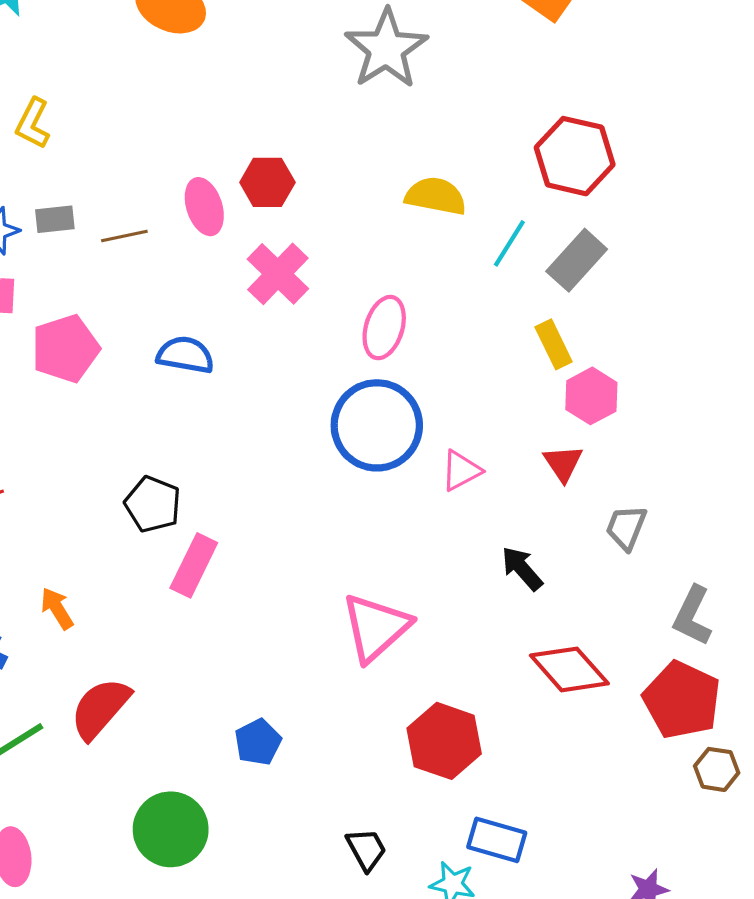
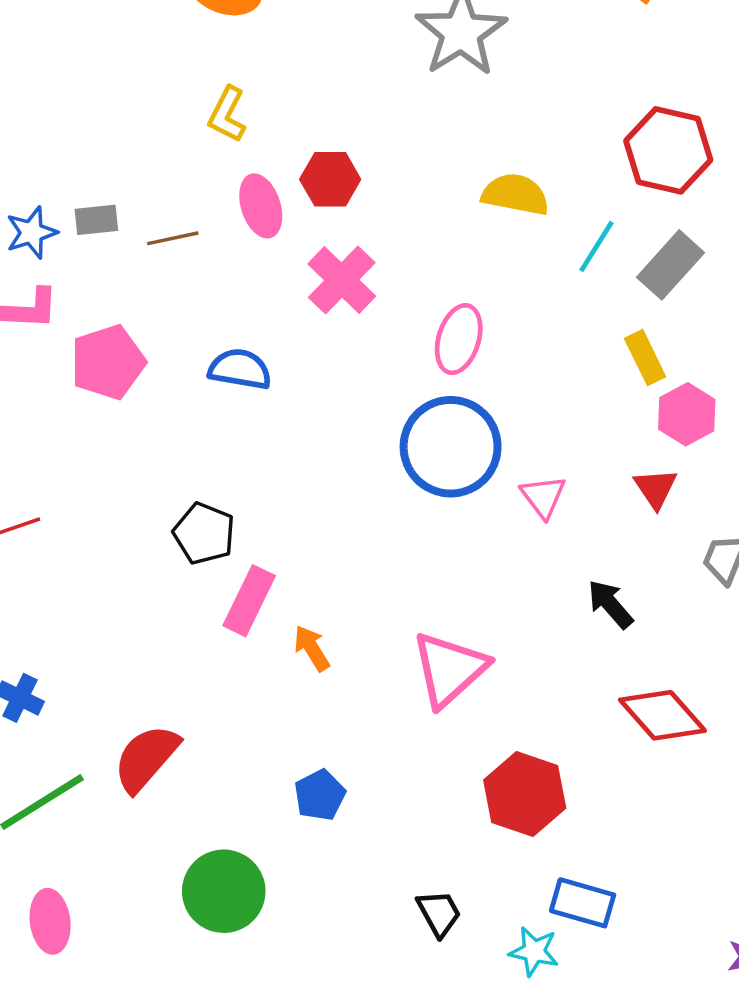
yellow L-shape: (33, 123) -> (227, 114), moved
pink triangle: (461, 471) -> (543, 496), turned -39
orange arrow: (57, 608) -> (312, 648), moved

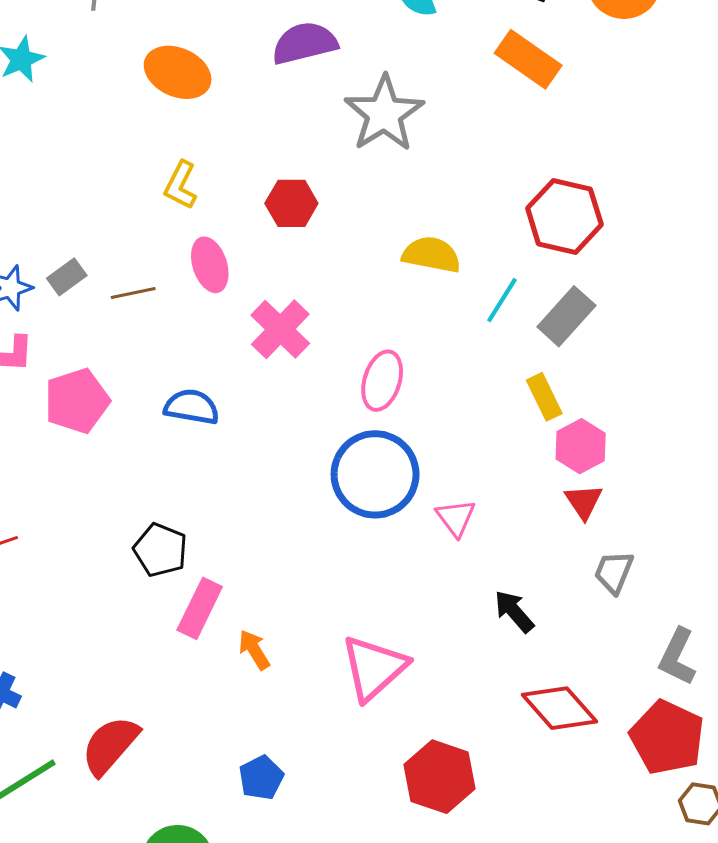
red hexagon: (330, 179) -> (291, 203), moved
gray rectangle: (96, 220) -> (67, 277), turned -30
red triangle: (655, 488) -> (584, 502), moved

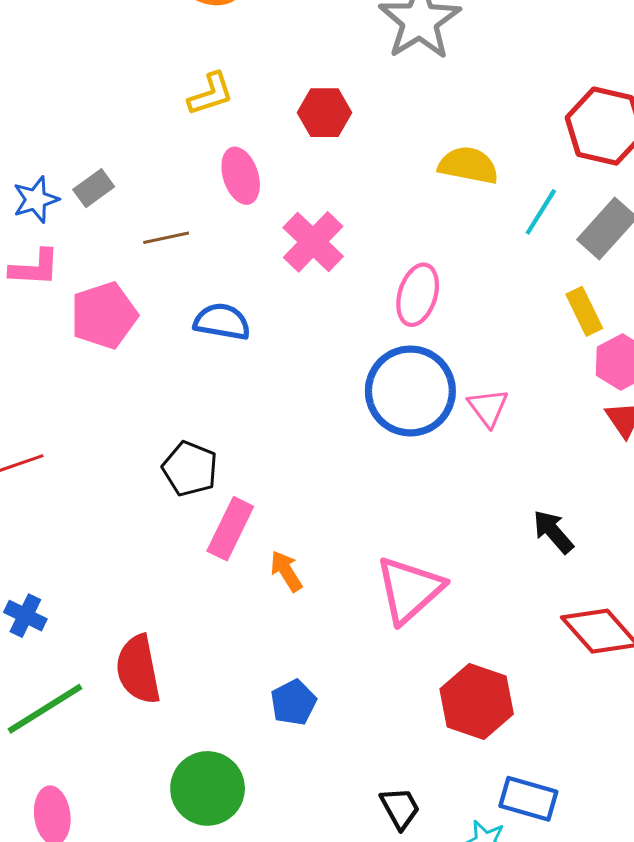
yellow L-shape: (181, 185) -> (211, 94), turned -135
brown line: (133, 293) -> (166, 238), moved
pink triangle: (456, 518) -> (488, 408), moved
red semicircle: (110, 745) -> (138, 669), turned -52

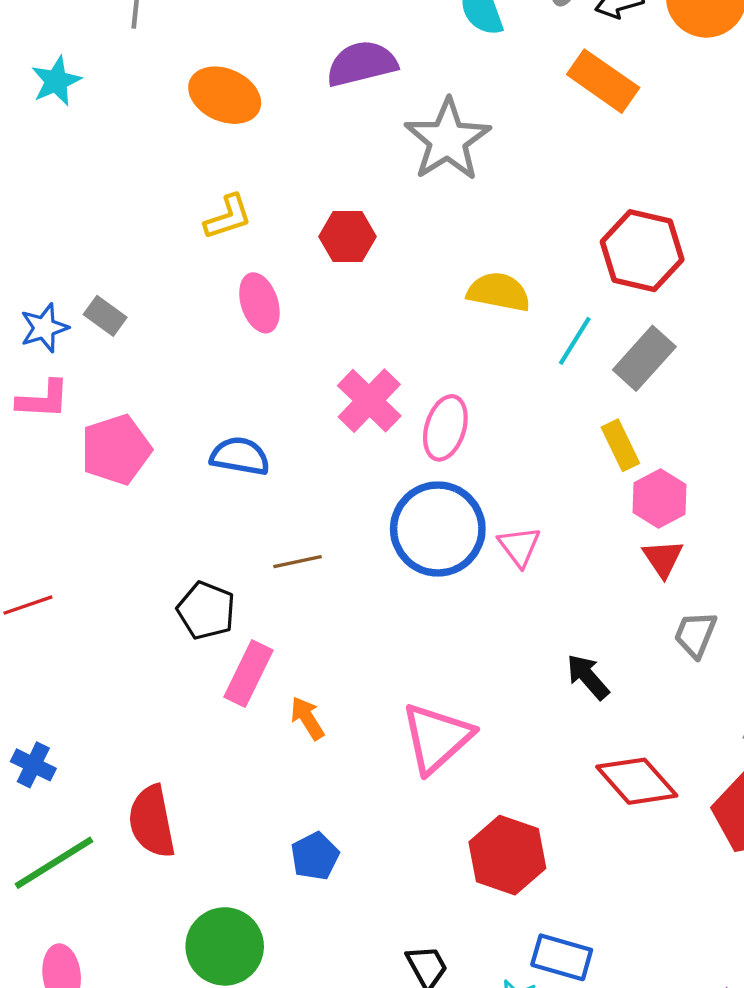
gray rectangle: (94, 188) -> (105, 316), turned 72
brown line: (166, 238) -> (298, 562), moved
pink cross: (313, 242) -> (369, 401), moved

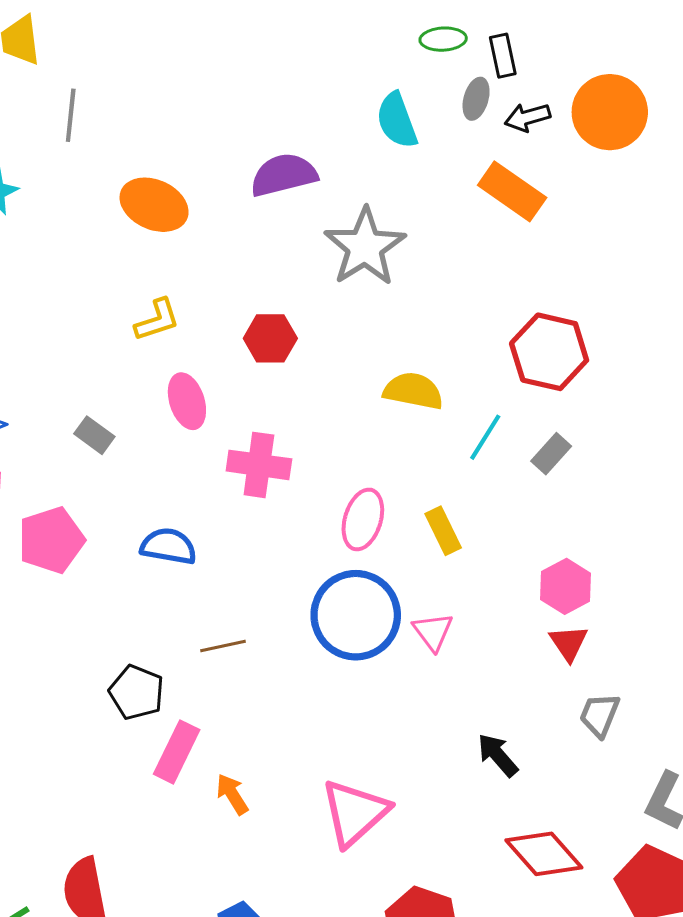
gray rectangle: (105, 316) -> (94, 435), moved
gray rectangle: (644, 358) -> (551, 454), size x0.7
pink cross: (369, 401) -> (259, 465), moved, turned -36
yellow rectangle: (620, 445) -> (443, 531), moved

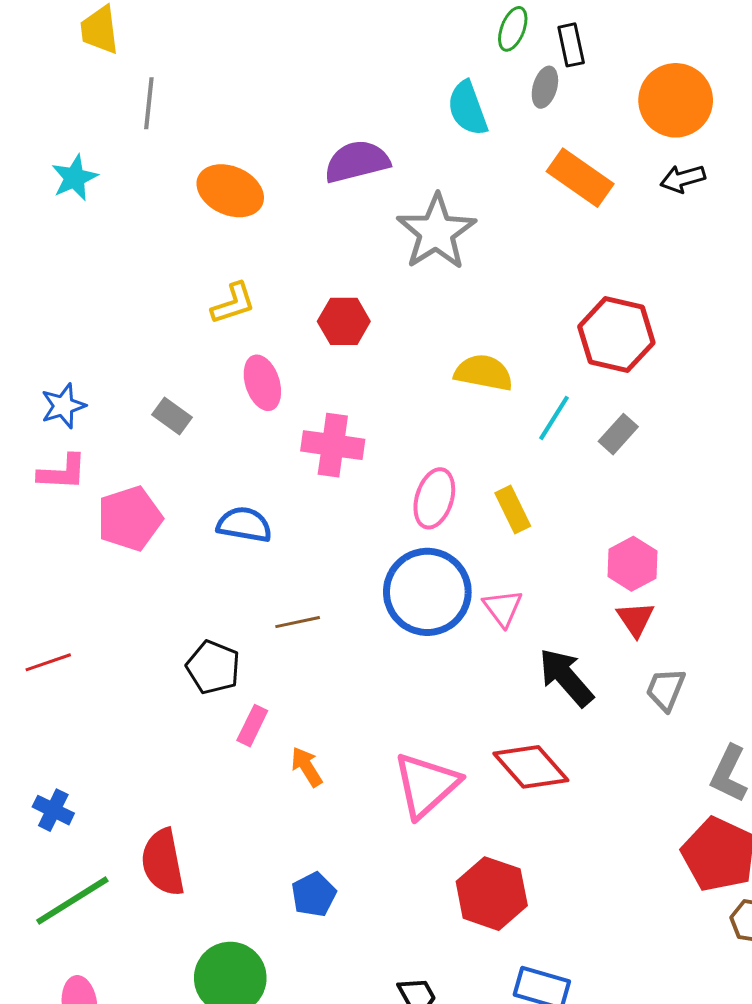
green ellipse: (443, 39) -> (513, 29), turned -66
black arrow: (527, 117) -> (683, 179), moved
pink rectangle: (177, 752) -> (252, 726), size x0.7
black arrow: (498, 755) -> (566, 677), moved, size x1.4
red diamond: (544, 854) -> (531, 767), moved

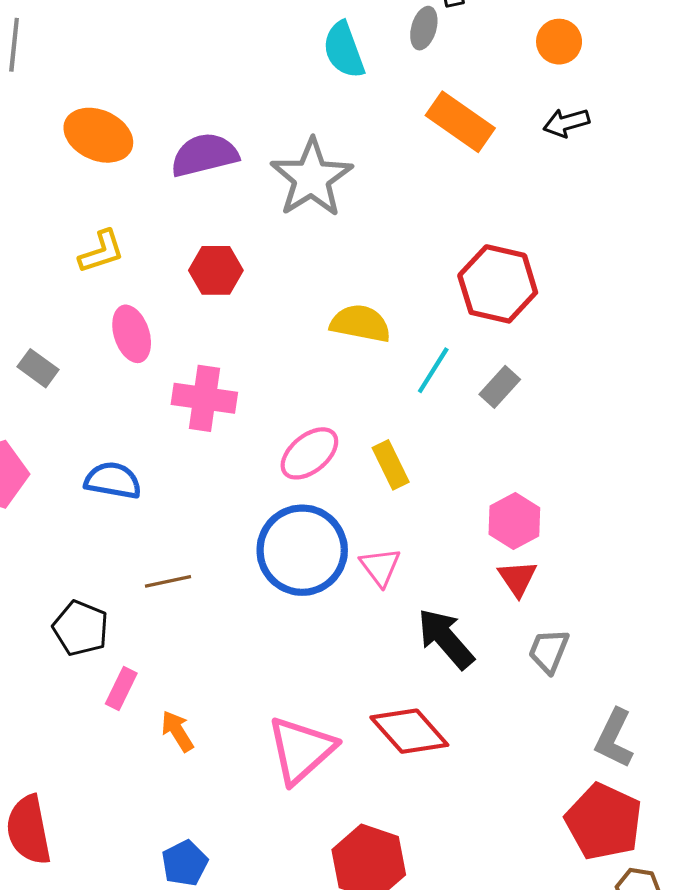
orange circle: (676, 100) -> (559, 42), size x0.6
purple semicircle: (357, 162) -> (204, 155), moved
pink ellipse: (434, 498) -> (309, 453), turned 34

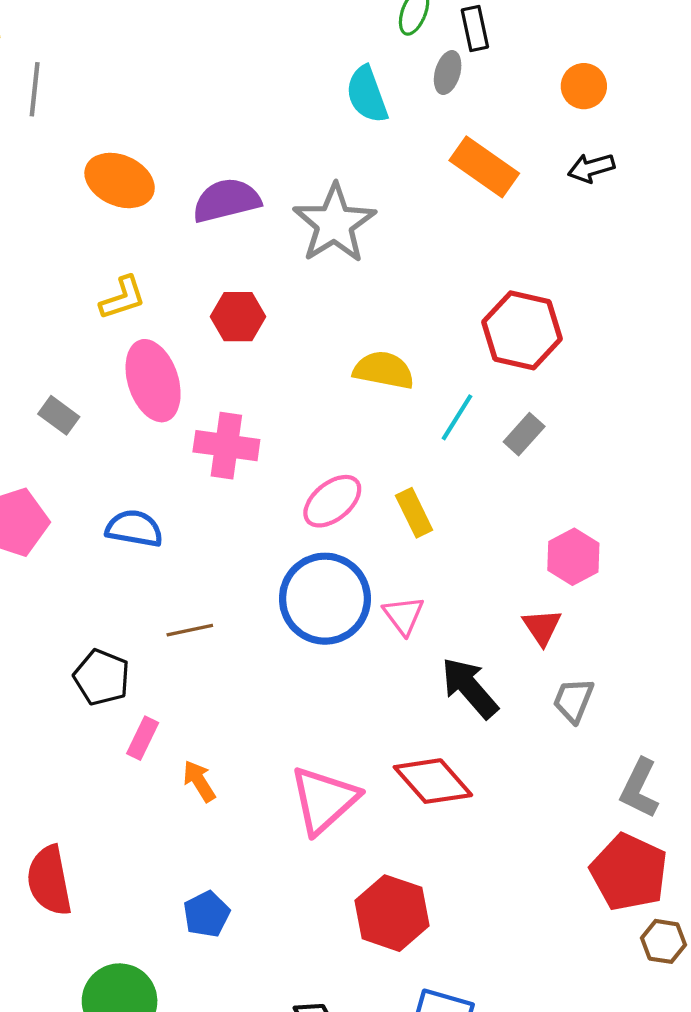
pink ellipse: (132, 334) -> (153, 381), size x1.4
pink hexagon: (514, 521) -> (573, 557), moved

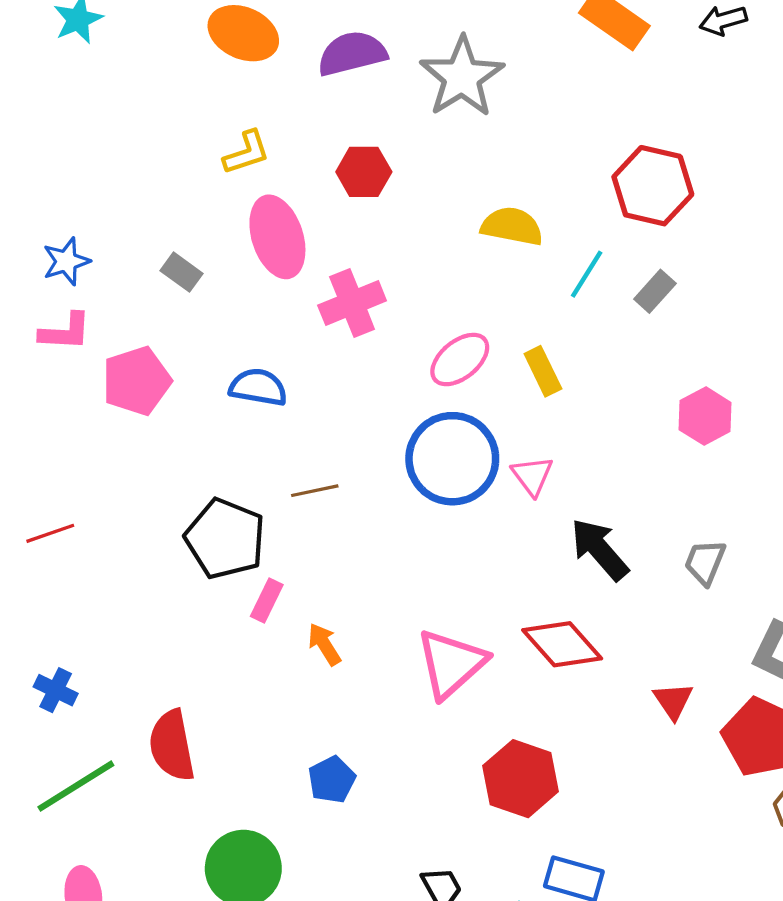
pink cross: (226, 446) -> (352, 303), turned -30
red triangle: (542, 627) -> (673, 701), moved
black pentagon: (102, 677) -> (225, 539), size x1.4

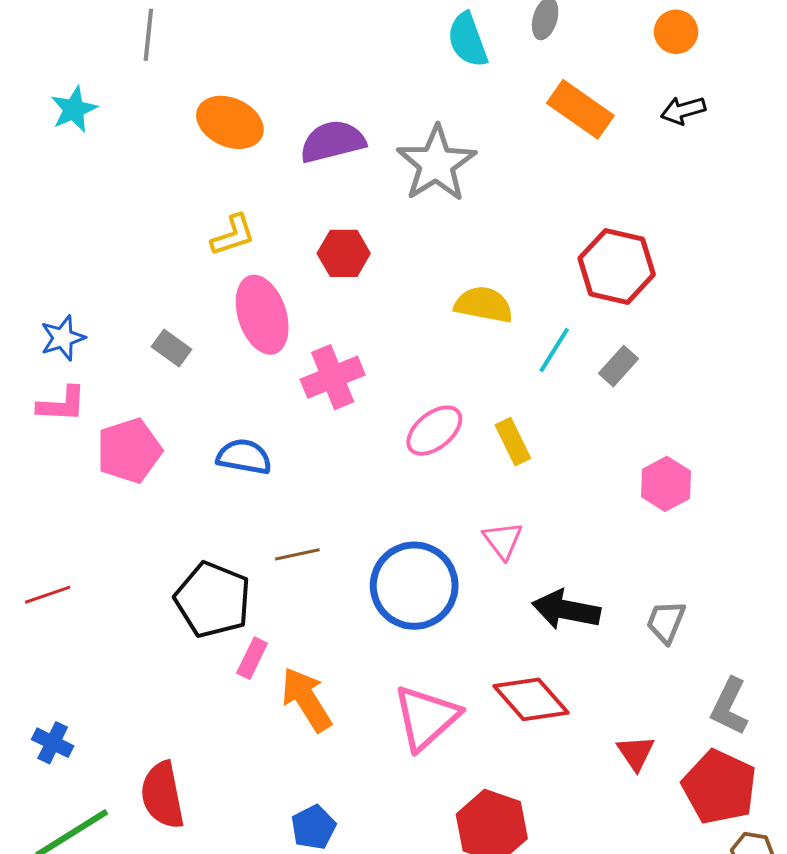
blue circle: (452, 459) -> (414, 586), moved
black arrow: (599, 549) -> (566, 610), turned -38
orange arrow: (324, 644) -> (306, 699), size x1.6

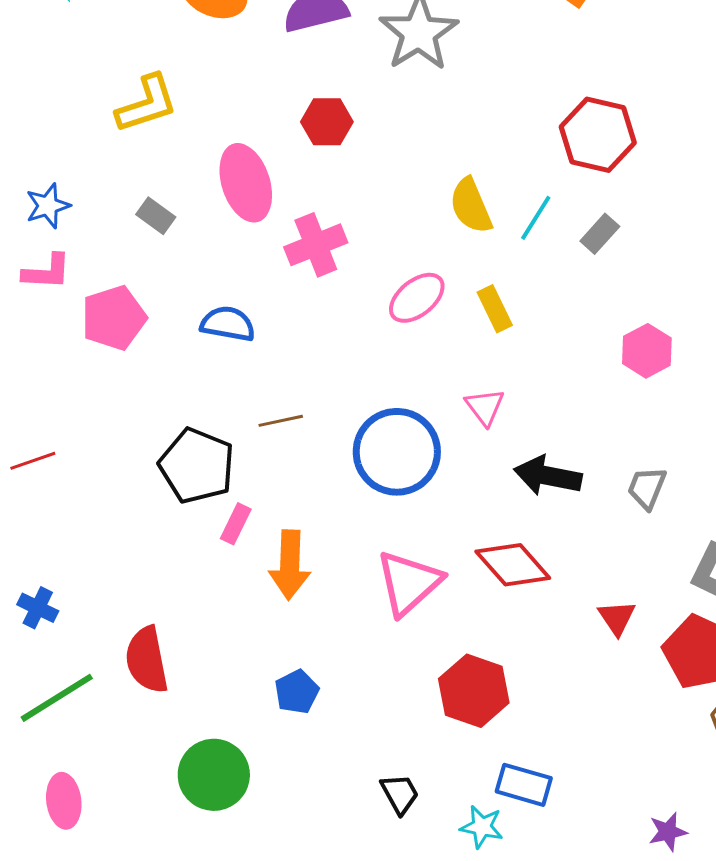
yellow L-shape: (233, 235) -> (147, 104), moved, size x1.4
yellow semicircle: (484, 305) -> (471, 206), moved, turned -124
orange arrow: (306, 699) -> (290, 565), turned -146

